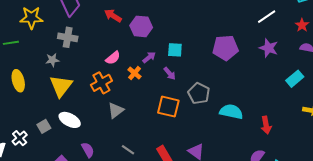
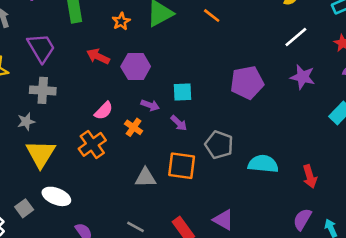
purple arrow: (149, 57) -> (150, 105), turned 64
gray triangle: (116, 110) -> (146, 178), moved, turned 42

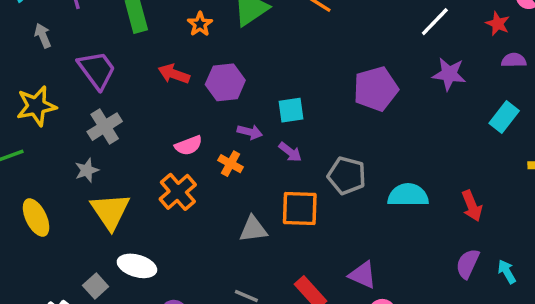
gray cross: (43, 90) -> (105, 127), turned -30
pink semicircle: (104, 111) -> (189, 145), turned 30

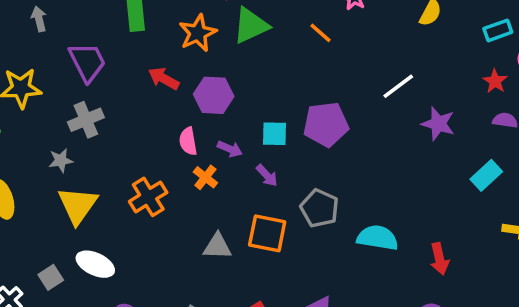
white line: (435, 22) -> (398, 86), moved
orange star: (200, 24) -> (198, 33), size x1.5
purple pentagon: (376, 89) -> (326, 124), moved
pink semicircle: (189, 145) -> (188, 141), moved, turned 92

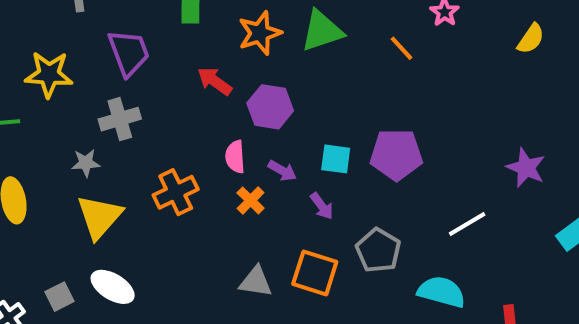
white line: (398, 86) -> (467, 224), moved
orange cross: (148, 197) -> (176, 192), moved

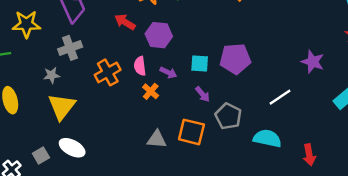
orange cross: (176, 192) -> (108, 72), moved
purple arrow: (322, 206) -> (203, 94), moved

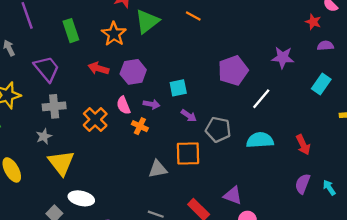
gray cross: (70, 48) -> (54, 106), turned 30
purple pentagon: (235, 59) -> (233, 71), moved

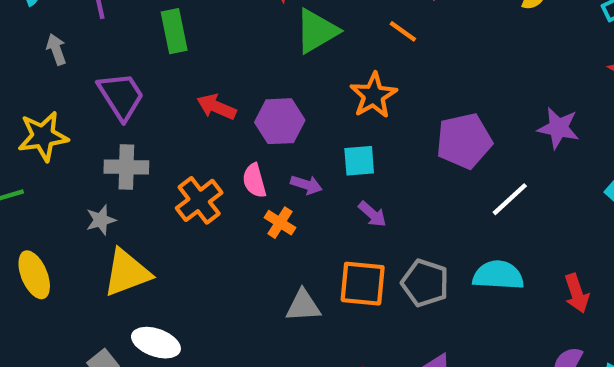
orange star: (114, 34) -> (373, 95), moved
gray pentagon: (218, 130) -> (425, 283), moved
yellow triangle: (61, 163) -> (127, 273), turned 40

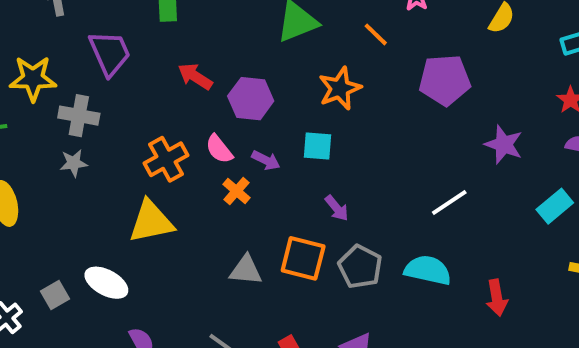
purple pentagon: (464, 141) -> (445, 80), moved
gray cross: (126, 167) -> (79, 116), moved
pink semicircle: (254, 181) -> (219, 149), turned -32
purple arrow: (372, 214) -> (337, 208), moved
yellow triangle: (127, 273) -> (151, 222), moved

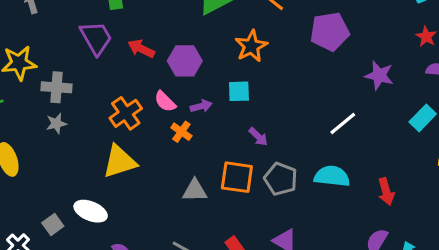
purple trapezoid: (110, 53) -> (96, 38), moved
purple arrow: (266, 160) -> (201, 106), turned -35

